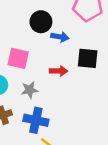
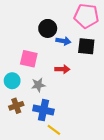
black square: (88, 58) -> (86, 46), moved

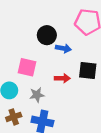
black square: (86, 46) -> (88, 71), moved

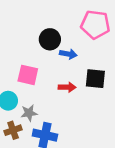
gray star: (37, 95) -> (29, 113), moved

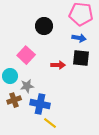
blue arrow: (68, 54) -> (79, 38), moved
pink square: (28, 75) -> (26, 55), turned 30

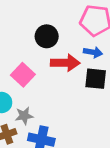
red arrow: (58, 65) -> (65, 63), moved, size x1.5

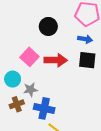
red arrow: (65, 63) -> (56, 60), moved

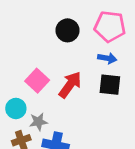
black circle: (48, 26) -> (68, 30), moved
red arrow: (56, 60) -> (70, 85), turned -55

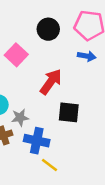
pink square: (37, 81) -> (16, 55), moved
black square: (110, 85) -> (69, 112), moved

